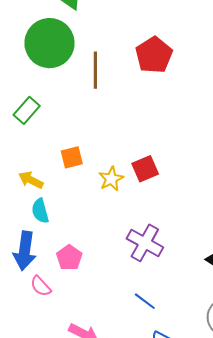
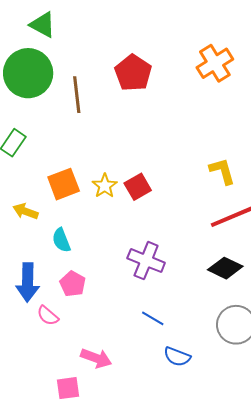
orange square: (72, 157) -> (64, 184), size x1.4
yellow star: (111, 179) -> (105, 186), moved
cyan semicircle: (40, 211) -> (61, 240), moved

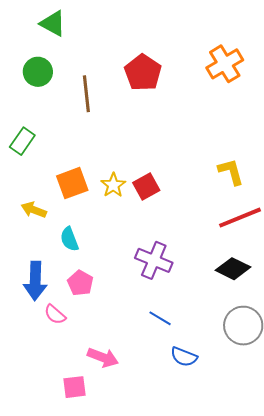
green circle: (28, 73) -> (38, 72), size x0.6

